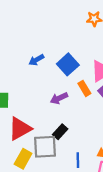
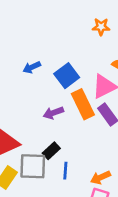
orange rectangle: (84, 88) -> (83, 104), size x1.6
blue line: (78, 160) -> (65, 171), moved

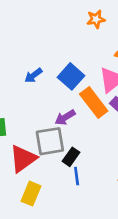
gray square: (33, 166) -> (50, 141), moved
blue line: (65, 171) -> (77, 176), moved

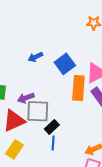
orange rectangle: (94, 103) -> (78, 88), turned 30
purple arrow: (65, 117) -> (26, 98), moved

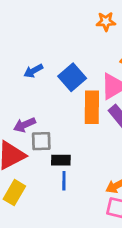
gray square: (38, 111) -> (41, 141), size x0.7
black rectangle: (52, 127) -> (61, 160), turned 48

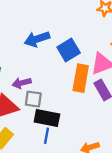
blue arrow: (33, 71) -> (37, 39), size x1.5
black rectangle: (61, 160) -> (47, 118), size x1.5

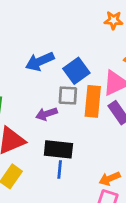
purple arrow: (22, 83) -> (46, 114), moved
gray square: (33, 99) -> (68, 95), moved

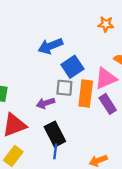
blue arrow: (40, 61) -> (50, 46), moved
black rectangle: (58, 149) -> (55, 134), turned 55

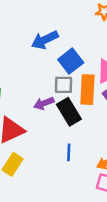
black rectangle: (55, 134) -> (69, 112), moved
blue line: (55, 151) -> (69, 152), moved

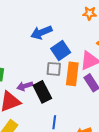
purple arrow: (44, 103) -> (25, 86), moved
black rectangle: (69, 112) -> (42, 92), moved

